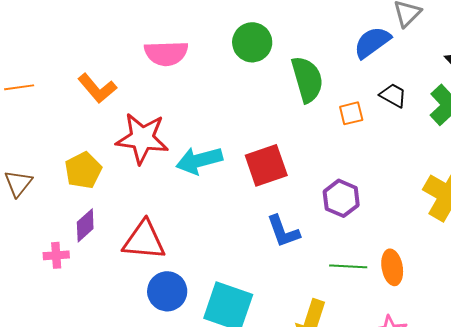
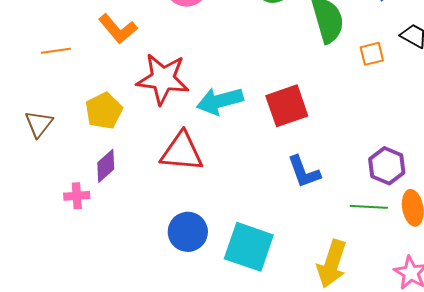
orange line: (19, 87) -> (56, 51), moved
purple hexagon: (341, 198) -> (387, 166), moved
red triangle: (144, 240) -> (182, 152), moved

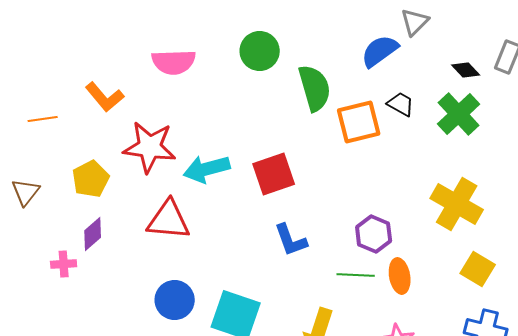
orange square: (372, 54) -> (359, 122), size x1.8

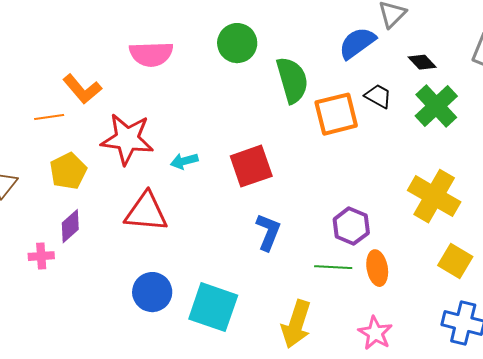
black diamond: (466, 70) -> (422, 62), moved
orange line: (43, 119) -> (49, 117), moved
cyan arrow: (207, 169) -> (184, 161), size x0.6
blue L-shape: (291, 240) -> (268, 232), turned -138

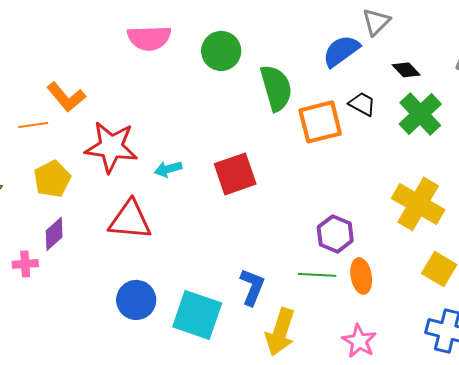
pink semicircle: (151, 54) -> (149, 38), moved
blue L-shape: (268, 232) -> (252, 287), moved

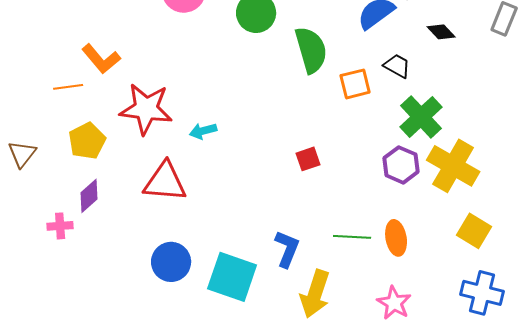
green cross: (420, 114) -> (421, 117), moved
orange square: (320, 122) -> (355, 84), size x0.7
red square: (235, 174) -> (308, 159), moved, size x0.6
purple hexagon: (335, 234) -> (401, 165), moved

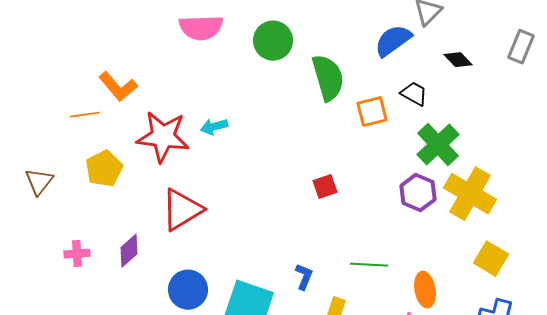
cyan arrow: (203, 131) -> (214, 127), moved
red triangle: (165, 182) -> (182, 210), turned -36
purple diamond: (89, 196) -> (129, 251), moved
orange ellipse: (396, 238) -> (425, 290), moved
blue L-shape: (287, 249) -> (304, 277), size x0.7

